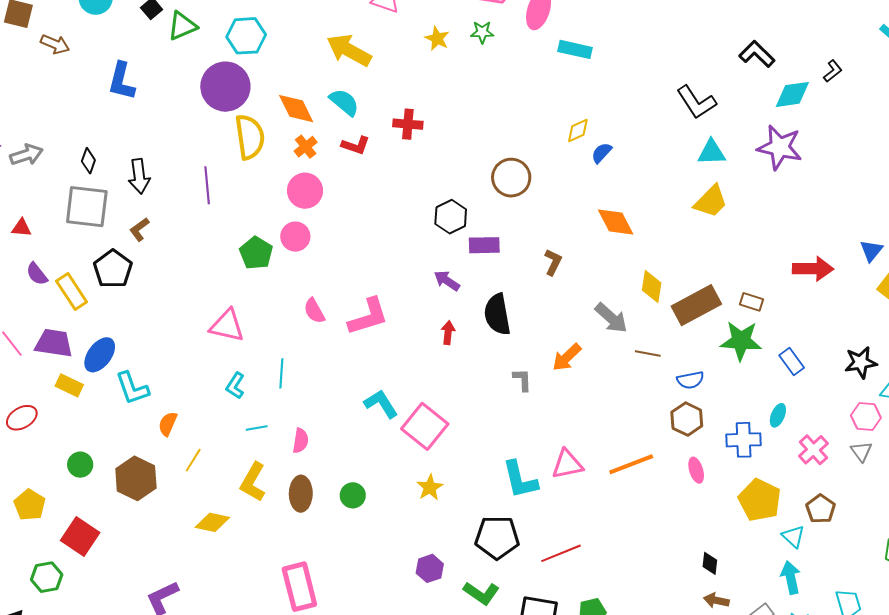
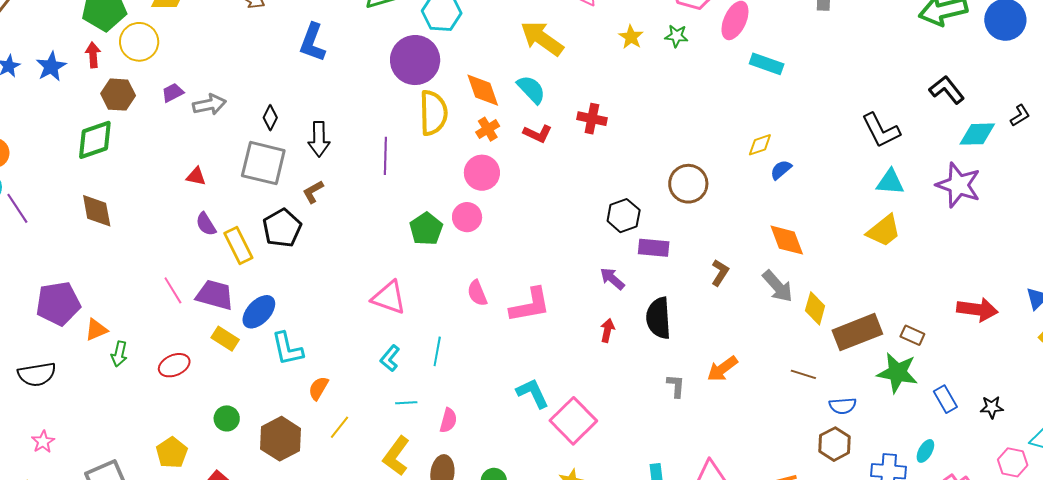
gray arrow: (611, 318) -> (778, 286), moved
black star: (861, 362) -> (992, 407), moved, size x0.7

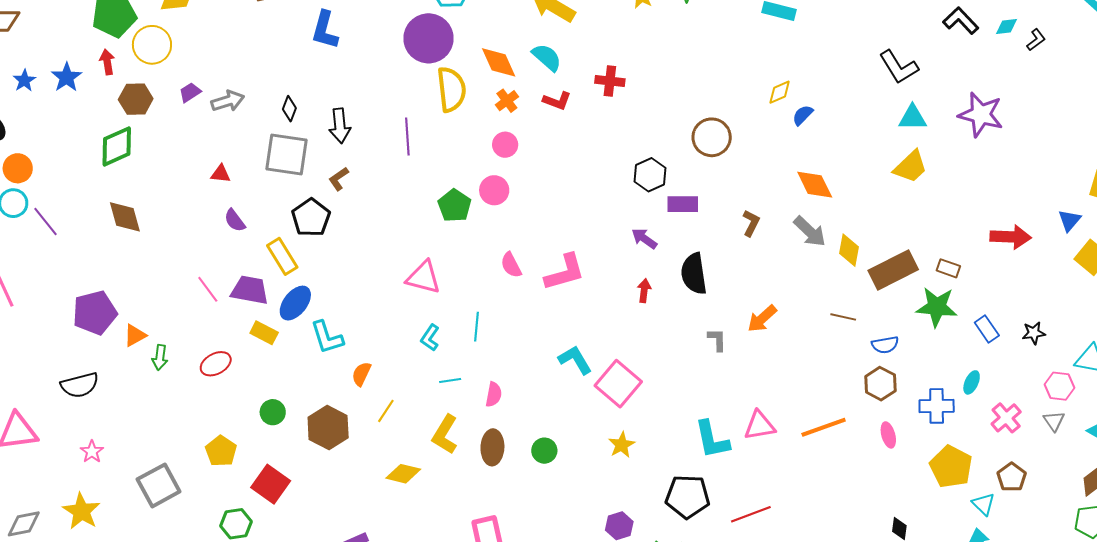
cyan diamond: (977, 134) -> (1007, 27), moved, size x0.6
pink circle: (482, 173) -> (505, 145), size x0.7
yellow rectangle: (238, 246) -> (282, 256), moved

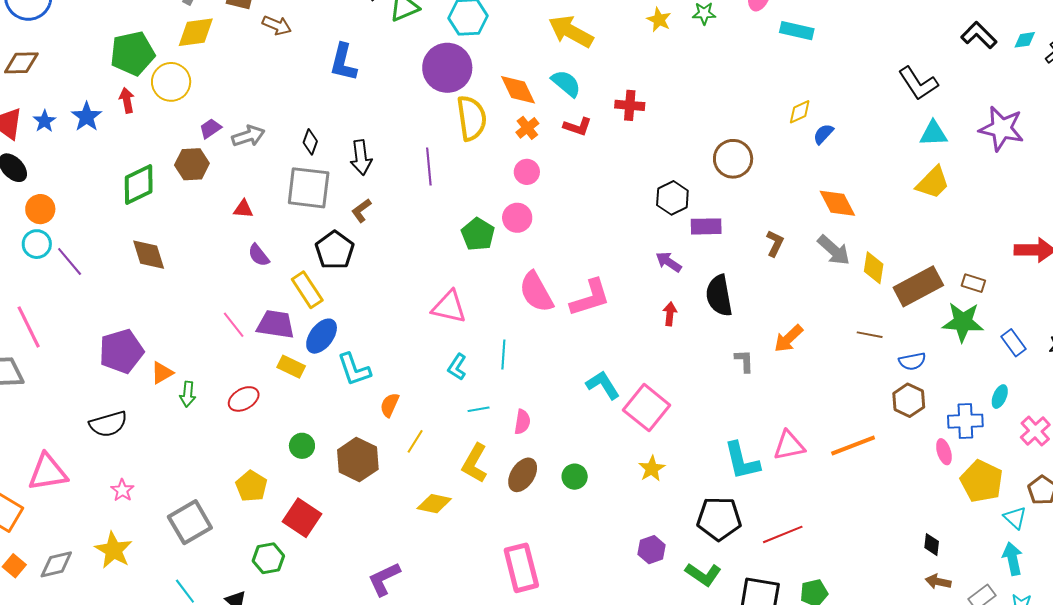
brown hexagon: (136, 99) -> (192, 164), moved
pink semicircle: (511, 265) -> (536, 292), size x1.6
pink ellipse: (888, 435) -> (944, 452), moved
brown ellipse: (492, 447) -> (523, 475), turned 32

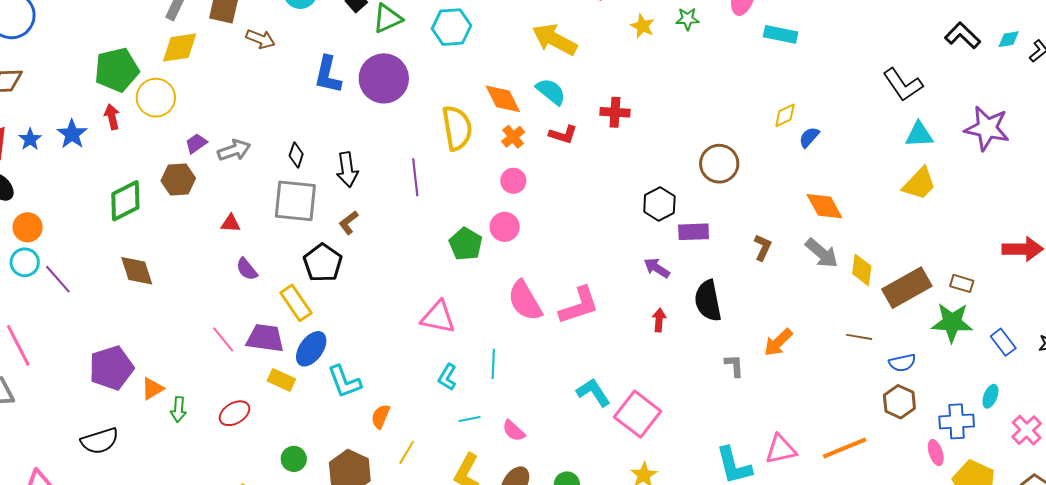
purple circle: (447, 68) -> (384, 78), moved
pink semicircle: (522, 422) -> (514, 431), turned 125

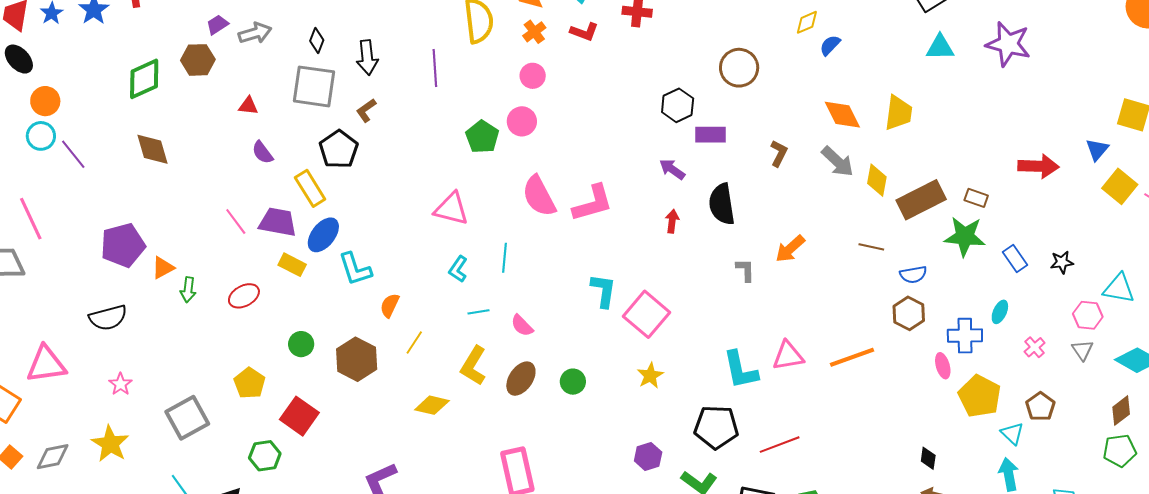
yellow trapezoid: (919, 184) -> (898, 113), moved, turned -39
cyan L-shape: (593, 392) -> (603, 291), turned 39
pink cross: (1027, 430) -> (1035, 347), size x0.7

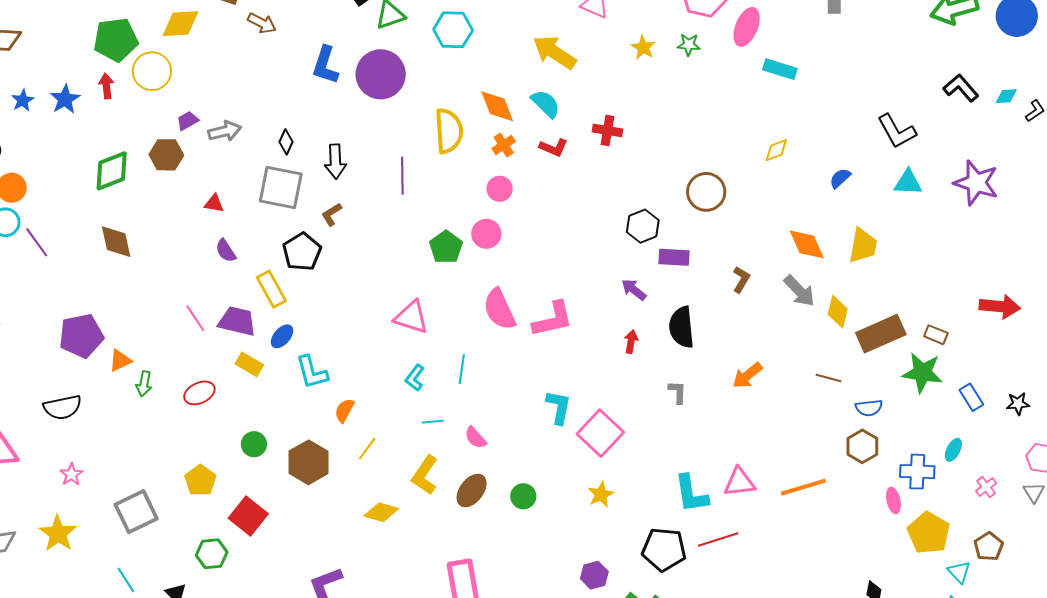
blue semicircle: (830, 45) -> (840, 178), moved
blue ellipse: (323, 235) -> (282, 336), size x0.7
gray L-shape: (745, 270) -> (678, 392), moved
red line: (780, 445) -> (718, 539), moved

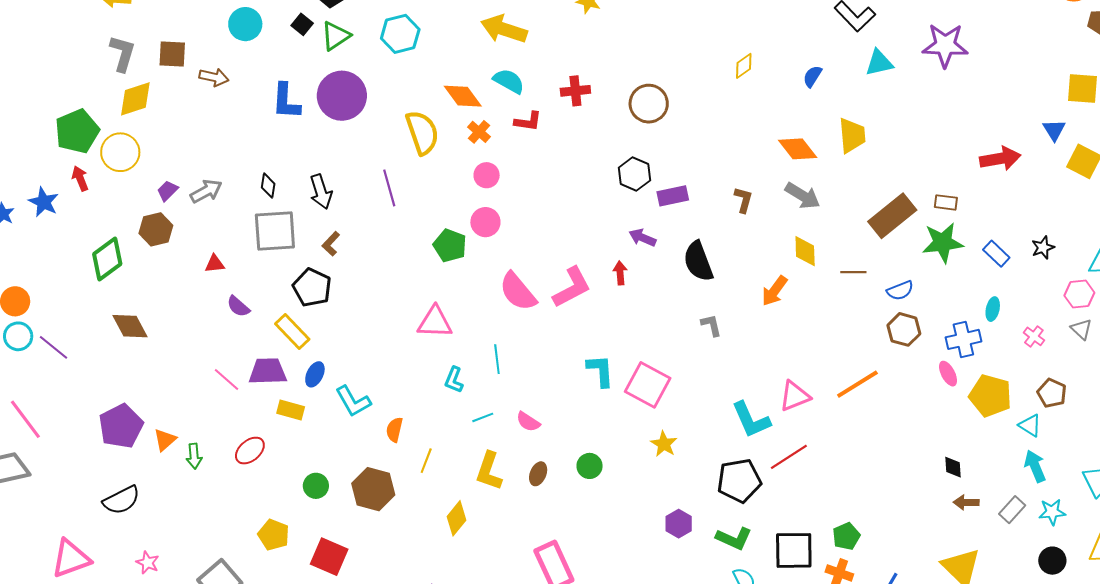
brown circle: (706, 192) -> (649, 104), moved
yellow diamond: (838, 312) -> (805, 251), moved
red arrow: (631, 342) -> (620, 273), moved
brown ellipse: (472, 490) -> (538, 474), size x0.7
yellow diamond: (381, 512) -> (456, 518), turned -52

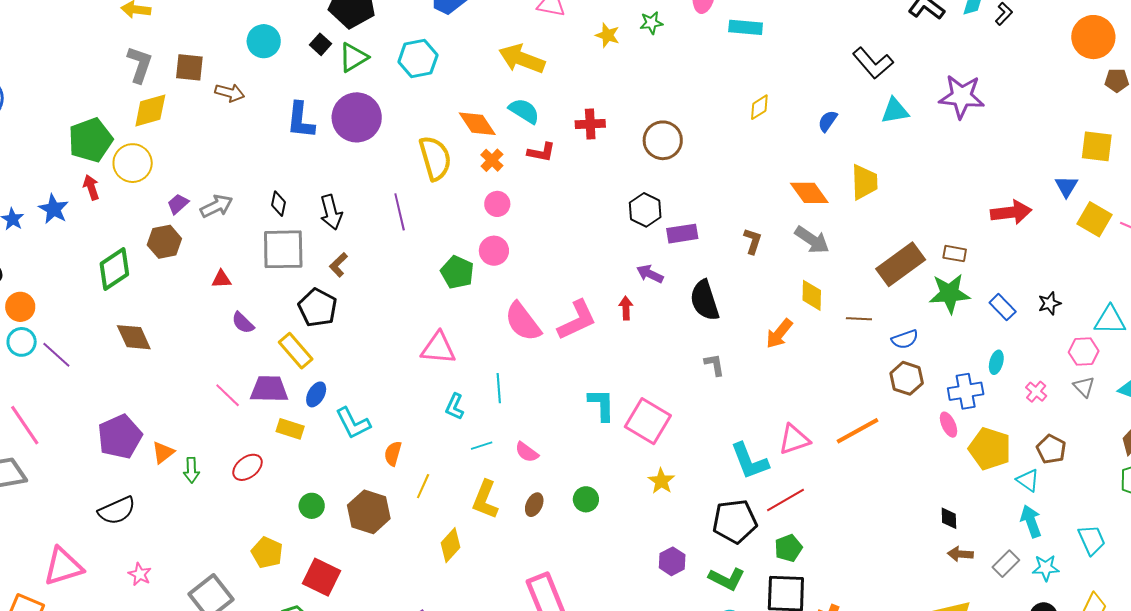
green pentagon: (846, 536) -> (788, 548), moved

